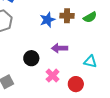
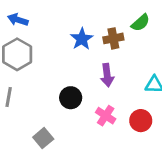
brown cross: (67, 16) -> (113, 38), moved
purple arrow: (60, 48) -> (107, 75), turned -84

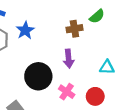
blue star: (82, 39) -> (25, 30), moved
black circle: (71, 98) -> (38, 76), size x1.5

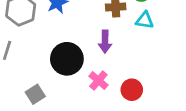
cyan triangle: (107, 67) -> (145, 20), moved

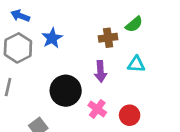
cyan triangle: (145, 20) -> (136, 64), moved

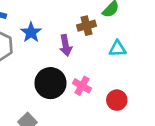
purple arrow: (101, 71) -> (66, 45), moved
pink cross: (97, 109) -> (82, 86), moved

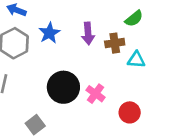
brown cross: (87, 26) -> (115, 43), moved
purple arrow: (66, 45) -> (88, 34), moved

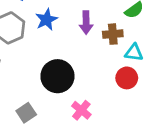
pink cross: (95, 94) -> (81, 110), moved
red circle: (130, 112) -> (127, 78), moved

